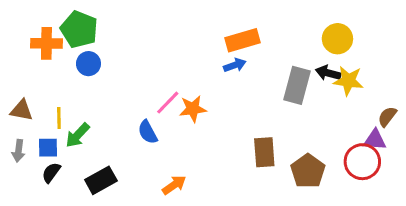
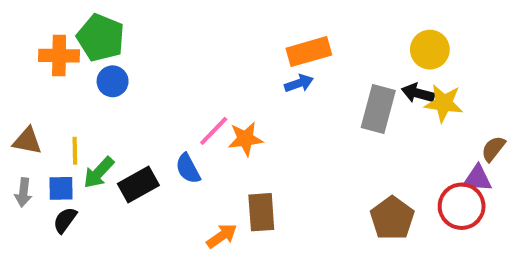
brown rectangle: (264, 152) -> (261, 212), moved
black rectangle: (101, 180) -> (138, 184), moved

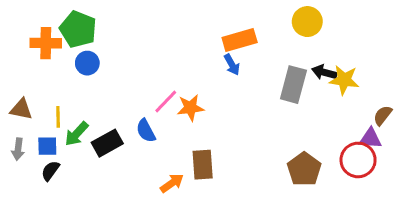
yellow circle: (430, 50) -> (307, 22), moved
blue arrow: (299, 83) -> (232, 65), turned 80

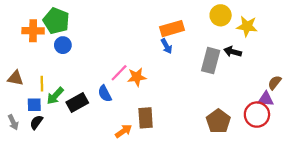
yellow star: (344, 80) -> (247, 26), moved
gray arrow: (18, 149) -> (13, 122), moved, turned -32

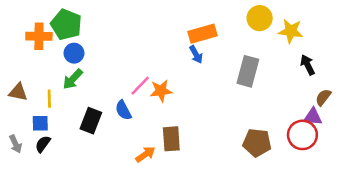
black arrow: (233, 52) -> (308, 65), moved, turned 49
green arrow: (55, 96) -> (73, 79), moved
black rectangle: (77, 102) -> (91, 121), turned -40
brown pentagon: (218, 121) -> (257, 143), turned -30

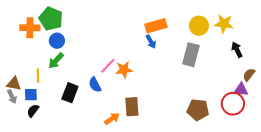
yellow circle: (260, 18) -> (199, 26), moved
brown triangle: (18, 92) -> (14, 84), moved
gray arrow: (16, 144) -> (12, 97), moved

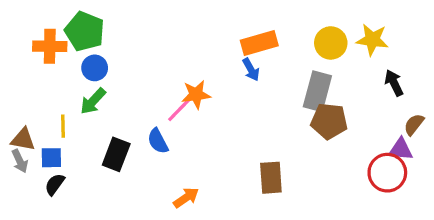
orange star: (124, 70) -> (196, 95), moved
brown rectangle: (132, 107) -> (271, 178), moved
brown pentagon: (198, 110) -> (329, 121), moved

